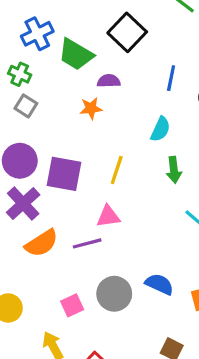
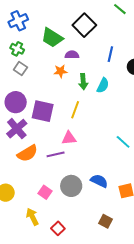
blue cross: (37, 34) -> (18, 21), moved
green arrow: (174, 170) -> (83, 82), moved
pink square: (72, 305) -> (45, 192), turned -32

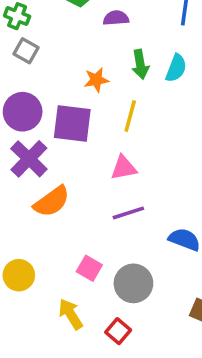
orange star: (60, 71) -> (96, 80), moved
purple line: (56, 154) -> (128, 213), moved
gray circle: (71, 186) -> (133, 283), moved

